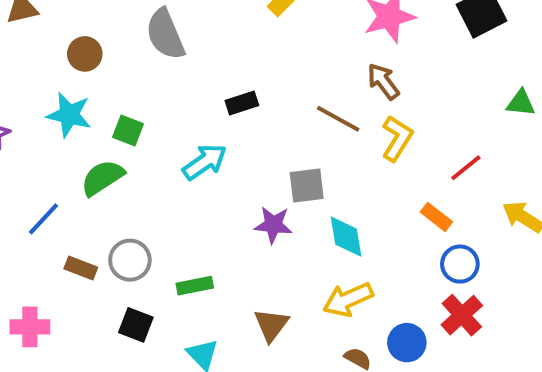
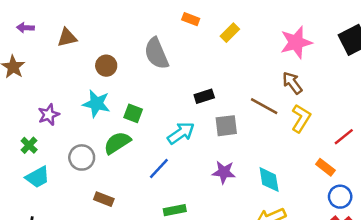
gray square: (307, 185) -> (226, 126), moved
blue line: (44, 219) -> (159, 169), moved
gray circle: (130, 260) -> (82, 157), moved

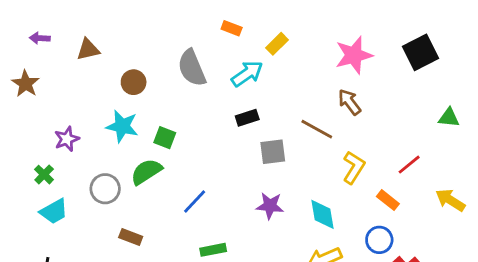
yellow L-shape: (301, 118) -> (354, 167), moved
cyan arrow: (181, 133) -> (247, 74), moved
blue circle: (340, 197) -> (379, 240), moved

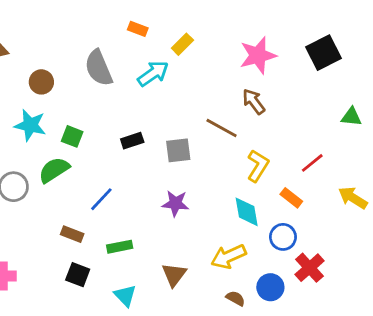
black rectangle: (247, 118) -> (132, 141), moved
cyan diamond: (322, 214) -> (247, 212), moved
brown rectangle: (131, 237) -> (72, 234), moved

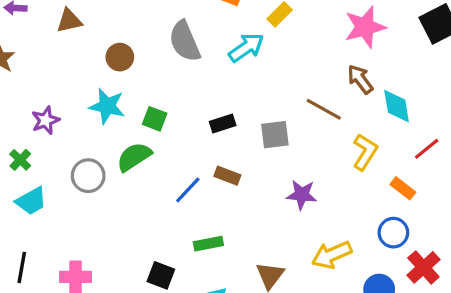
purple star: (175, 203) -> (302, 195), moved
cyan diamond: (247, 212) -> (397, 106), moved
brown rectangle: (72, 234) -> (227, 176), moved

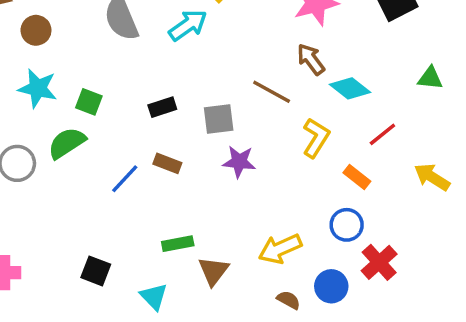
brown circle: (120, 57) -> (36, 30), moved
cyan diamond: (397, 106) -> (350, 88), turned -42
purple star: (302, 195) -> (239, 162), moved
green rectangle: (208, 244) -> (178, 244), moved

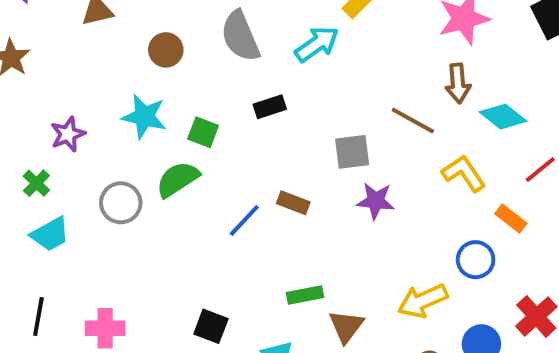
brown circle: (36, 30) -> (166, 50), moved
brown arrow: (311, 59) -> (458, 83), turned -148
black rectangle: (162, 107) -> (270, 107), moved
yellow L-shape: (316, 138) -> (464, 173), turned -66
blue circle: (347, 225) -> (476, 260), moved

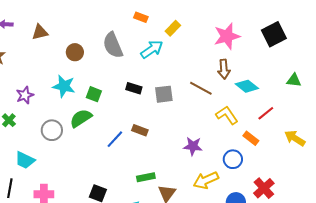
black rectangle: (270, 107) -> (134, 88), moved, turned 35
gray square: (352, 152) -> (164, 94), moved
purple star: (376, 201) -> (193, 146), moved
cyan trapezoid: (50, 234) -> (25, 160), moved, turned 55

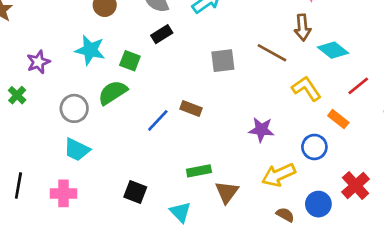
black rectangle: (134, 88) -> (162, 34), moved, turned -49
cyan trapezoid: (25, 160) -> (77, 150), moved

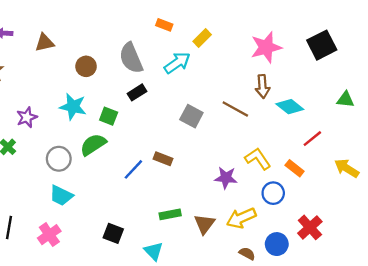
gray square: (223, 61) -> (191, 116), turned 35
yellow L-shape: (306, 89) -> (258, 159), moved
brown triangle: (227, 192) -> (204, 224), moved
pink cross: (64, 193) -> (49, 235), turned -35

